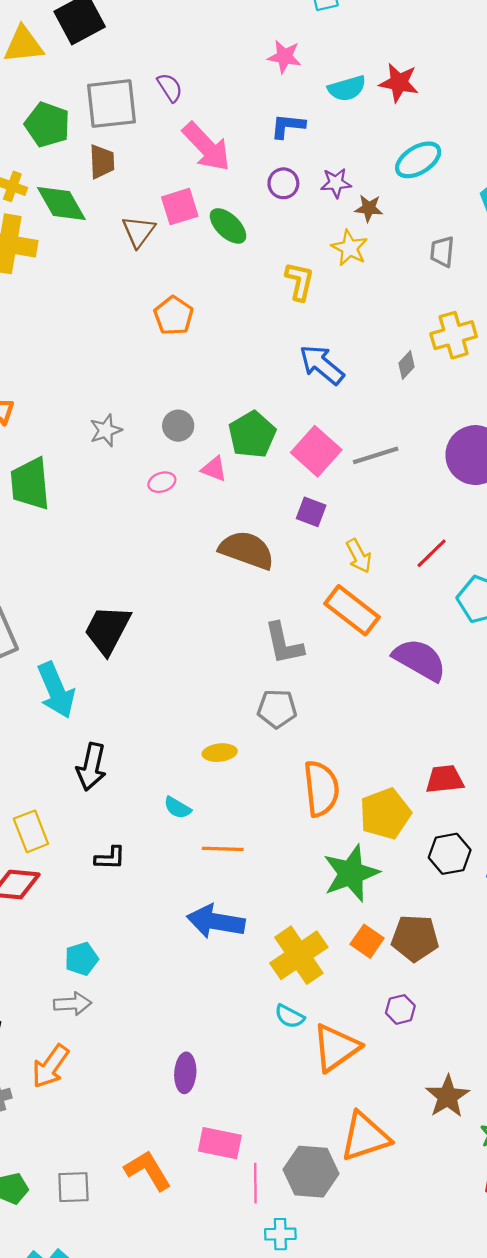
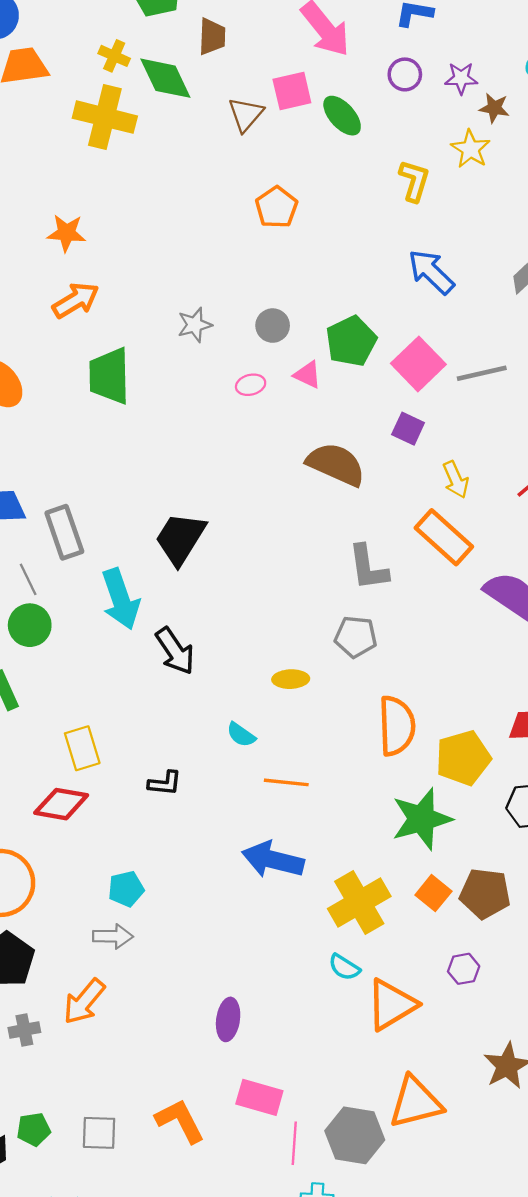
black arrow: (91, 767) -> (175, 651), moved, turned -51

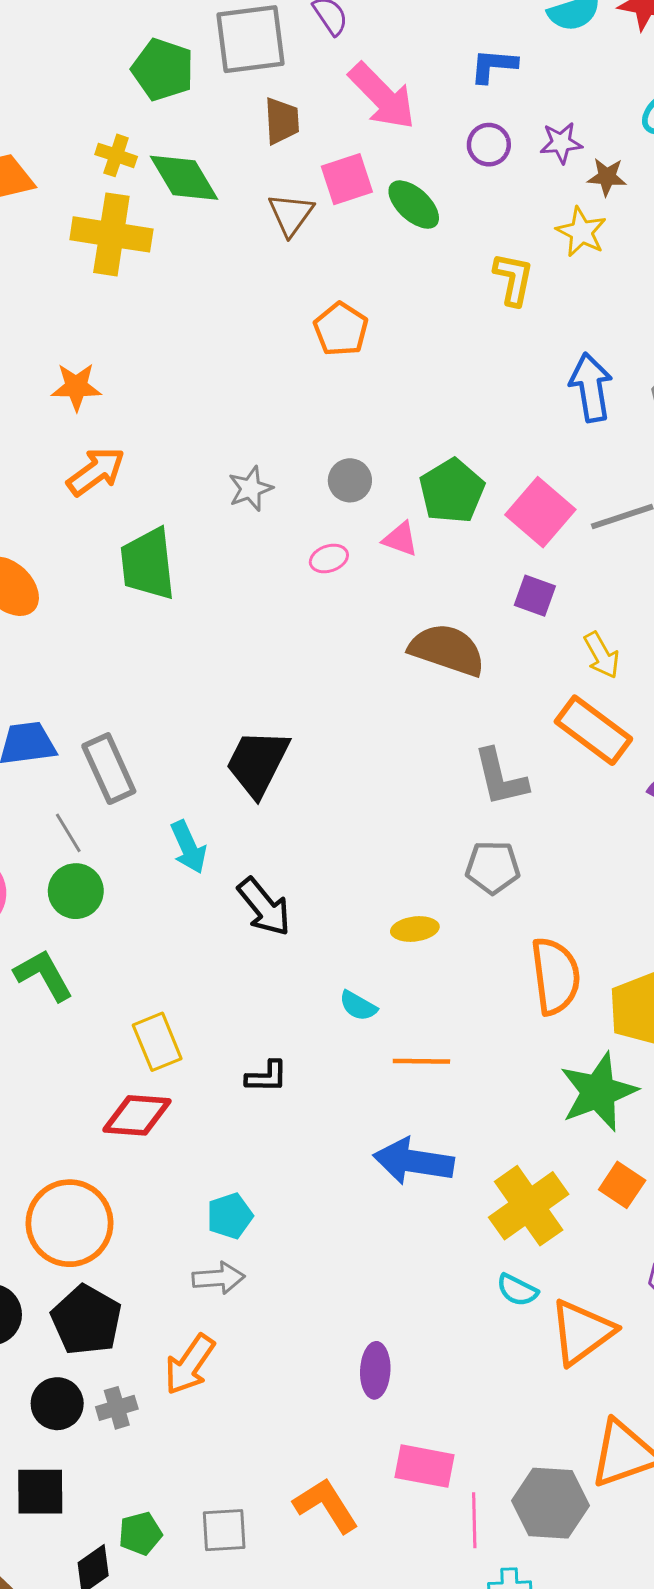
brown trapezoid: (212, 36) -> (282, 121), moved
blue arrow: (431, 272) -> (591, 387), moved, turned 42
cyan arrow: (121, 599) -> (188, 847), size x0.7

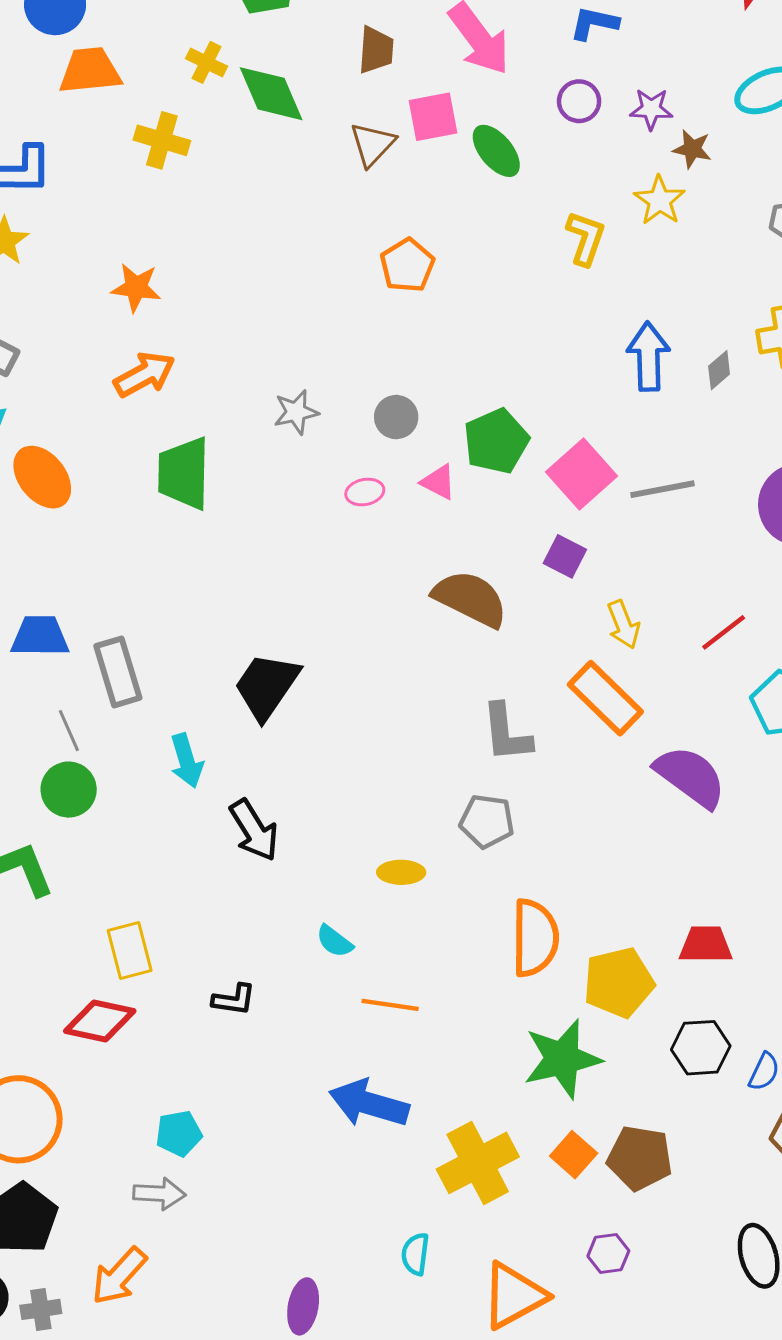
yellow cross: (111, 234) -> (162, 140), moved, size x0.7
cyan semicircle: (517, 1290) -> (415, 1254), moved, turned 63

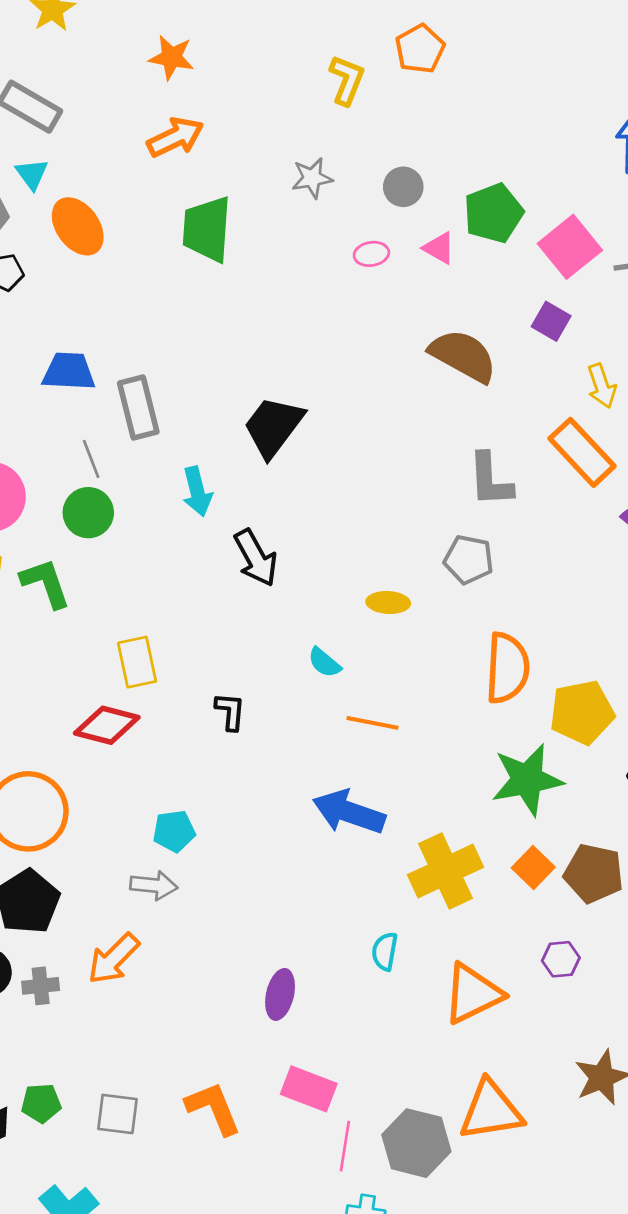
yellow L-shape: (586, 238) -> (347, 80), moved
black L-shape: (234, 1000) -> (230, 711), turned -96

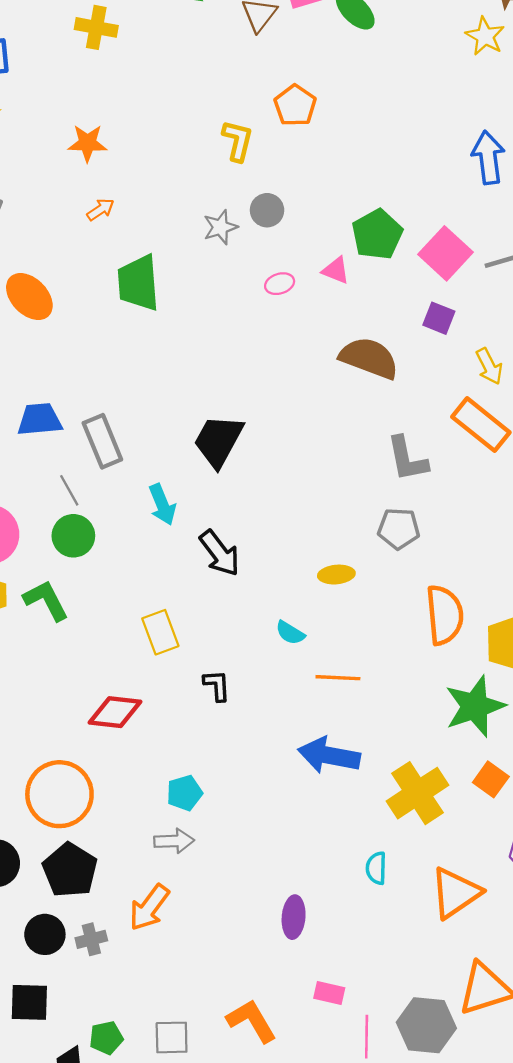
orange arrow: (175, 137) -> (101, 210), size x0.6
gray circle: (403, 187) -> (267, 210), moved
yellow rectangle: (137, 662) -> (160, 632), moved
pink rectangle: (309, 1089) -> (329, 993), size x0.7

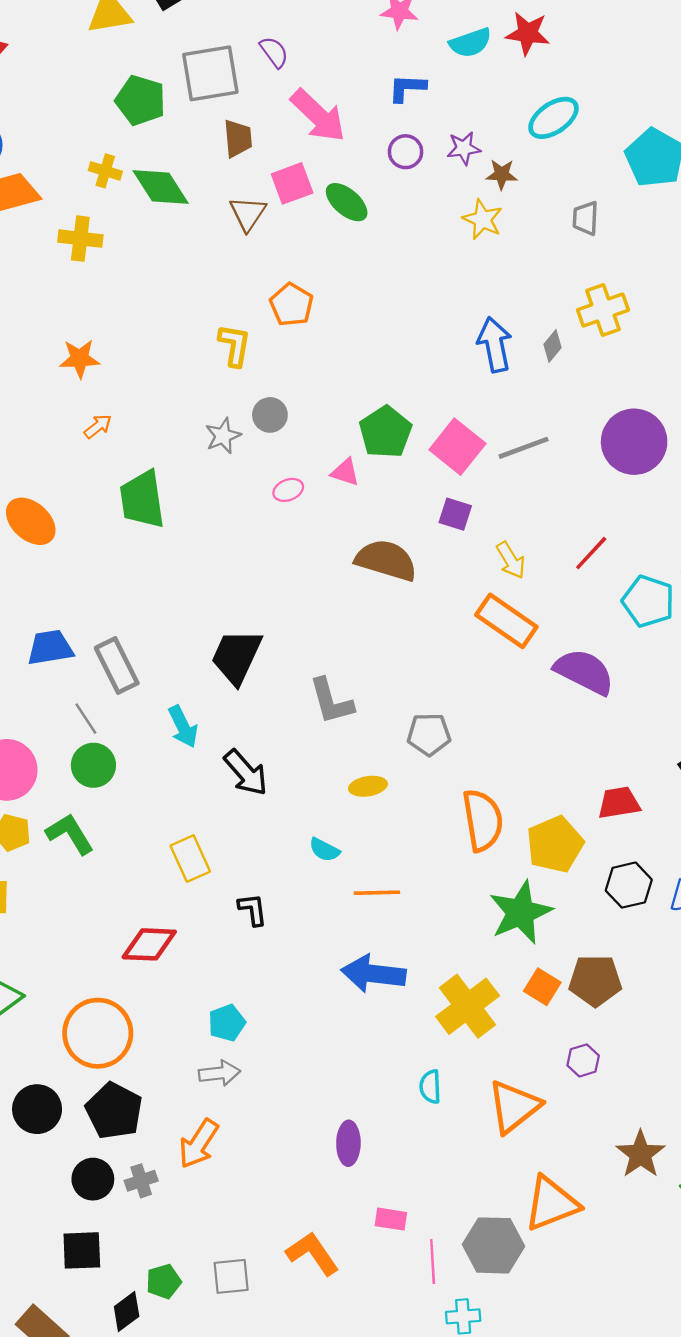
gray L-shape: (407, 459) -> (331, 701), moved

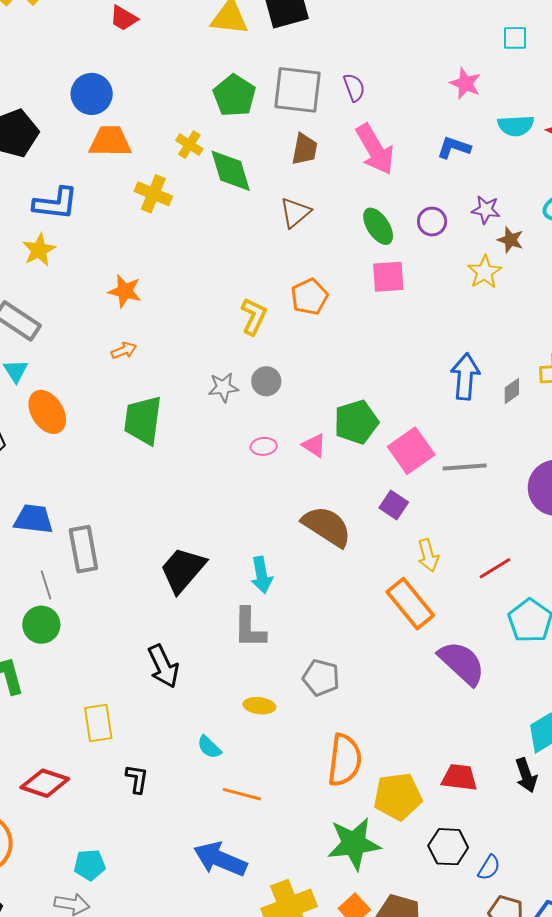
purple circle: (406, 152) -> (432, 222), moved
pink square: (292, 183) -> (388, 277), moved
cyan arrow: (183, 727) -> (262, 575), moved

